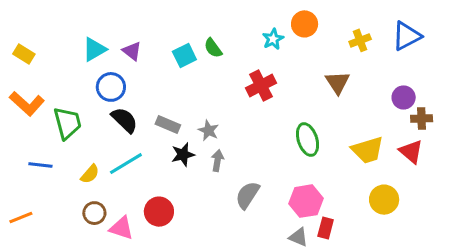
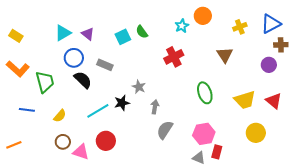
brown cross: (422, 119) -> (281, 45), moved
gray rectangle: (168, 125) -> (105, 65), moved
gray arrow: (217, 161) -> (155, 107), moved
cyan line: (126, 164) -> (98, 111), moved

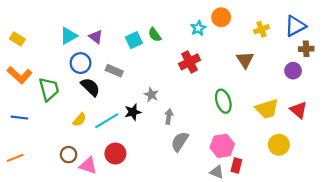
blue line: (27, 110) -> (19, 118), moved
yellow semicircle: (60, 116) -> (79, 120), moved

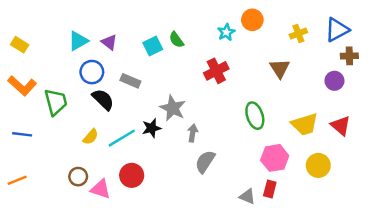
gray star: (151, 95) -> (173, 108), size x1.5
pink hexagon: (222, 146) -> (275, 158), moved

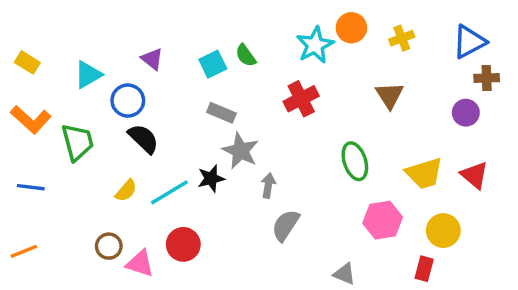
cyan star: (226, 32) -> (315, 45), size x1.5
yellow cross: (298, 34) -> (402, 38), moved
cyan triangle: (78, 41) -> (88, 75), moved
gray rectangle: (130, 81) -> (221, 113), moved
red rectangle: (270, 189) -> (424, 269), moved

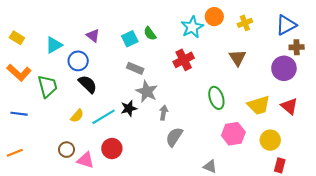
purple circle: (466, 113) -> (284, 68), size x1.5
red rectangle: (424, 269) -> (280, 165), moved

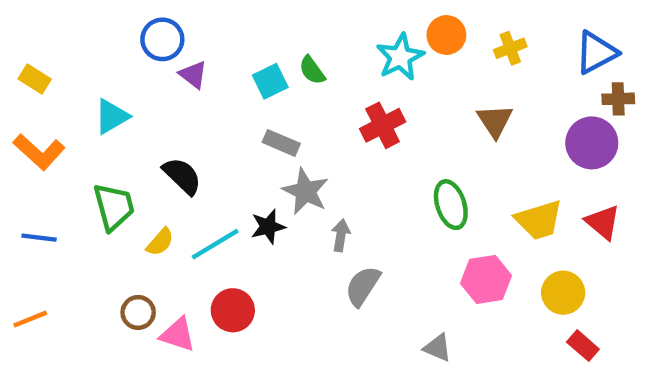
cyan triangle: (54, 45) -> (112, 116), moved
blue circle: (78, 61) -> (162, 39), moved
green trapezoid: (47, 86) -> (114, 207), moved
red rectangle: (280, 165) -> (583, 346), turned -64

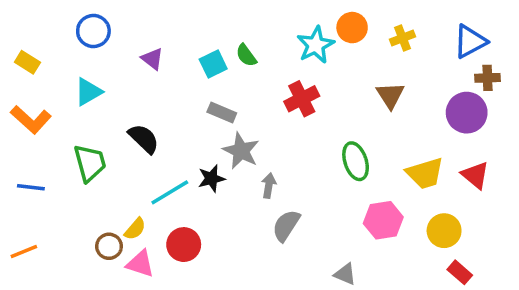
blue circle: (162, 39) -> (93, 31), moved
yellow semicircle: (160, 242) -> (135, 229), moved

